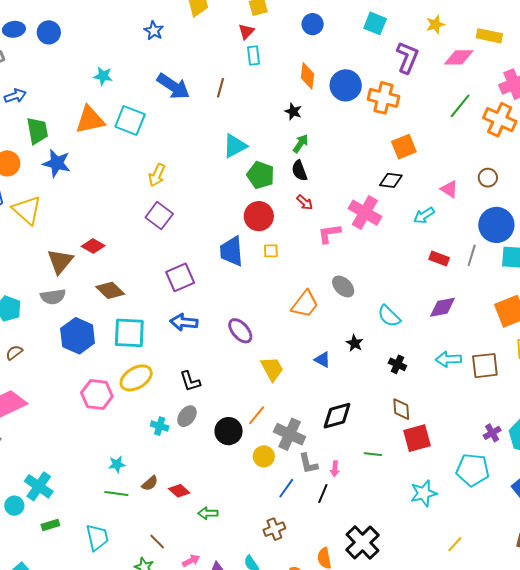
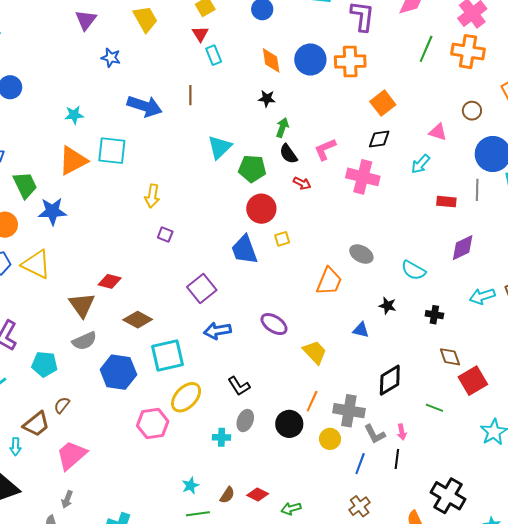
purple square: (159, 216) -> (165, 234), size x0.6
pink L-shape: (329, 233) -> (325, 149), moved
green line: (373, 454) -> (434, 408), turned 30

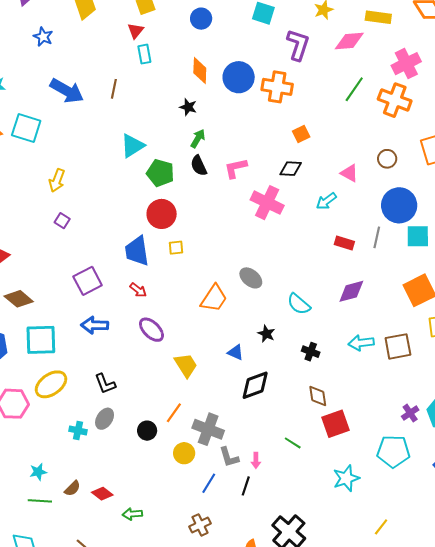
orange square: (383, 103) -> (301, 134), size x0.7
red arrow: (302, 183) -> (138, 290), moved
black diamond: (390, 380) -> (255, 385), moved
black circle: (289, 424) -> (147, 431), size x0.7

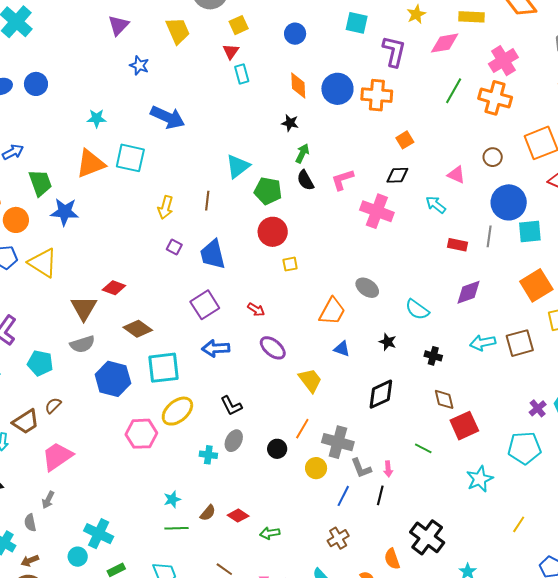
brown line: (114, 89) -> (207, 201), moved
cyan arrow: (326, 201) -> (436, 205), turned 80
blue trapezoid: (137, 251) -> (213, 254), moved
blue triangle: (236, 352) -> (342, 349), moved

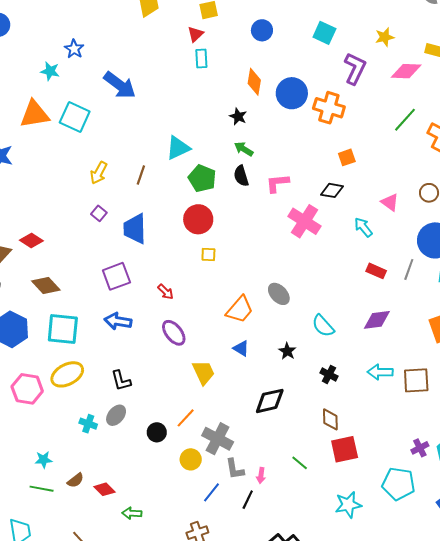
blue star: (139, 65) -> (74, 49), moved
green arrow: (302, 153) -> (244, 149), turned -96

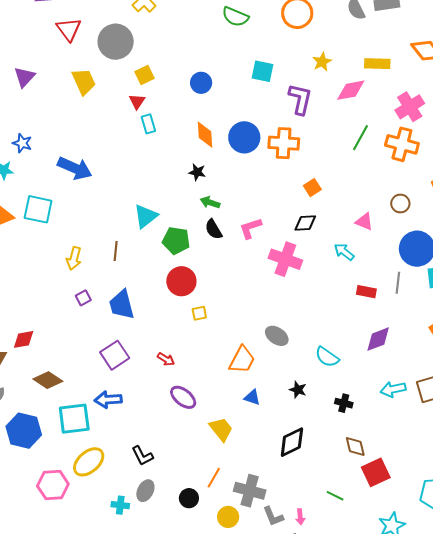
purple square: (99, 213) -> (83, 298), turned 35
red diamond: (31, 240) -> (24, 339), turned -30
blue arrow: (118, 321) -> (108, 400), moved

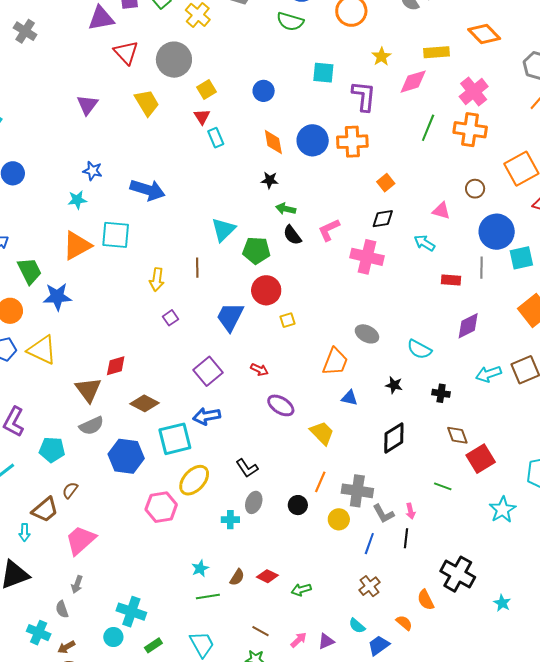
blue trapezoid: (122, 305) -> (230, 317), moved, turned 48

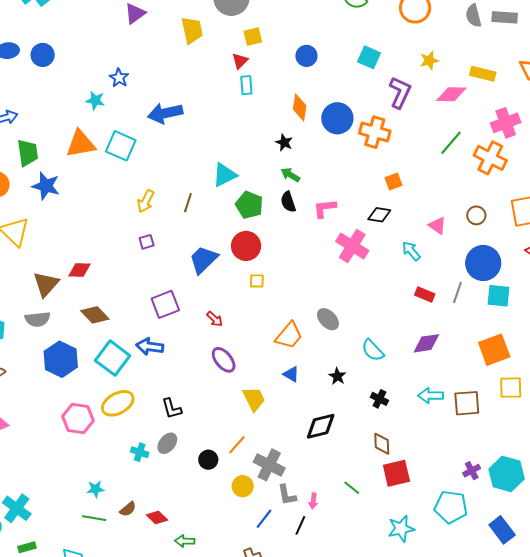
blue arrow: (148, 190) -> (165, 113), turned 132
cyan square: (175, 439) -> (113, 358), turned 32

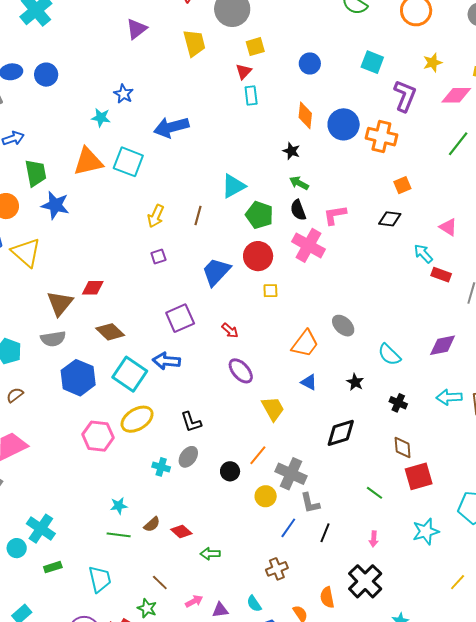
pink cross: (352, 246) -> (308, 245), moved
red rectangle: (425, 295) -> (441, 275), moved
pink arrow: (313, 501) -> (374, 539), moved

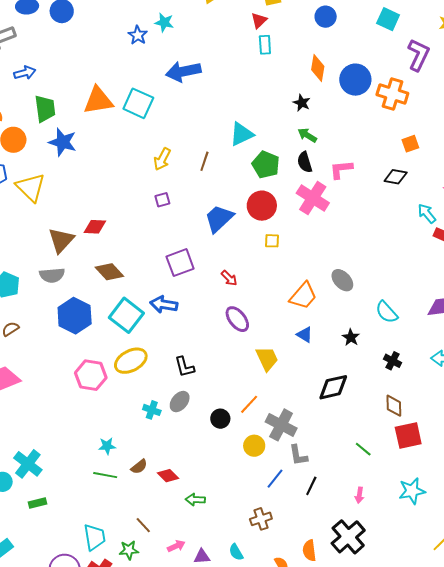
cyan star: (101, 118) -> (164, 23), moved
cyan trapezoid: (100, 579) -> (95, 537), moved
green star: (147, 608) -> (129, 550), turned -30

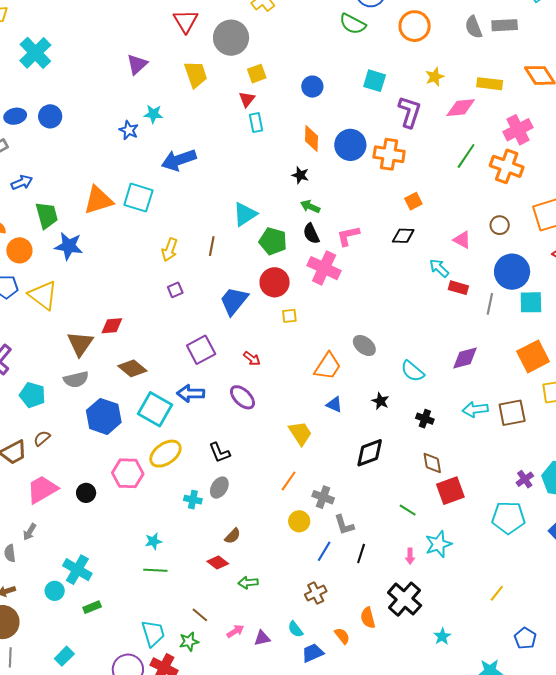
purple ellipse: (237, 319) -> (242, 397), moved
black circle: (220, 419) -> (86, 493), moved
gray cross: (281, 425) -> (323, 497), size x0.7
brown semicircle: (139, 467) -> (233, 536), moved
cyan star: (412, 491) -> (438, 544), moved

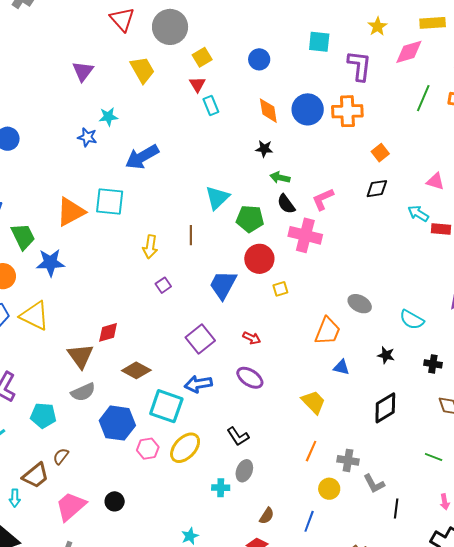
pink hexagon: (128, 473) -> (148, 449), moved, size x0.7
blue line: (324, 551) -> (309, 521), moved

